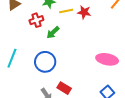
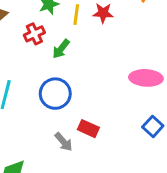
yellow line: (66, 11) -> (76, 15), turned -64

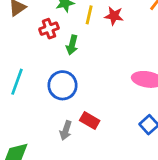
green arrow: (61, 49) -> (72, 45), turned -30
gray arrow: (64, 142) -> (66, 130), turned 54

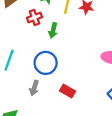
gray arrow: (66, 130) -> (34, 88), moved

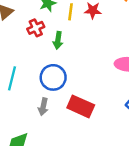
red rectangle: (68, 91) -> (81, 106), size x1.5

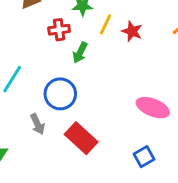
gray arrow: (43, 107) -> (38, 124), turned -56

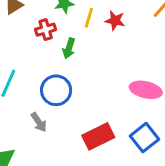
red rectangle: (81, 138) -> (98, 136), moved, turned -60
blue square: (144, 157) -> (145, 138), size x1.4

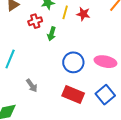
blue circle: (56, 90) -> (73, 62), moved
red rectangle: (98, 136) -> (73, 94), turned 50

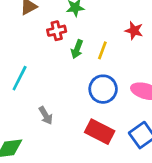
yellow line: (65, 12) -> (102, 50), moved
red star: (83, 14) -> (134, 31), moved

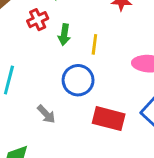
yellow line: (102, 50) -> (94, 44), moved
blue circle: (103, 89) -> (78, 80), moved

